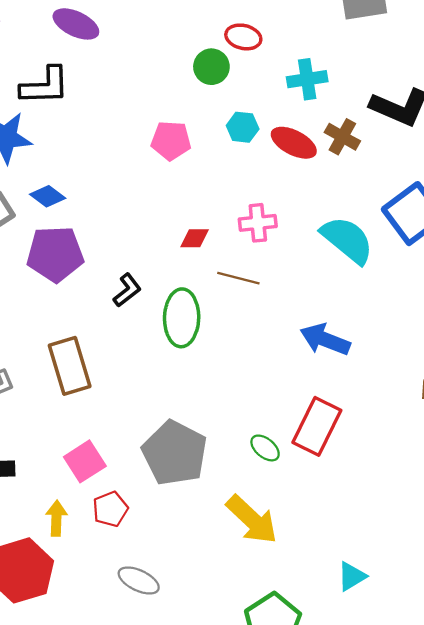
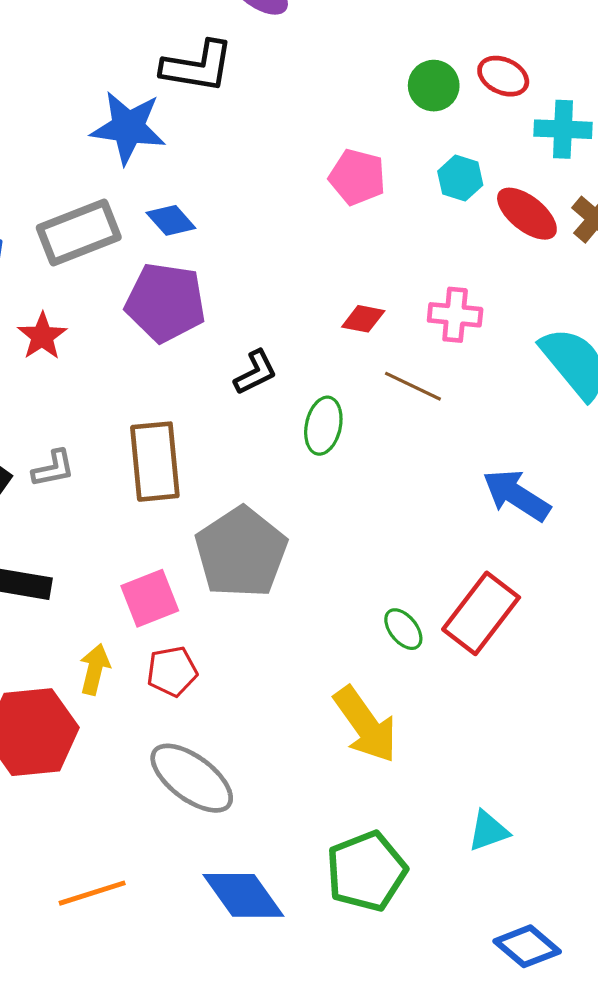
red ellipse: (243, 37) -> (503, 76), moved
green ellipse: (182, 318) -> (323, 426), size x0.7
gray pentagon: (175, 453) -> (241, 552), moved
gray ellipse: (139, 580) -> (192, 778), size x1.5

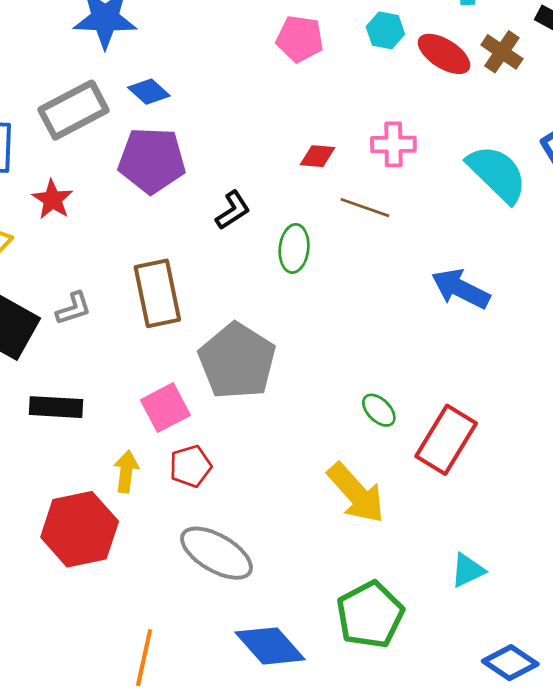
red rectangle: (481, 613) -> (446, 440), moved
orange line: (92, 893) -> (144, 658), turned -54

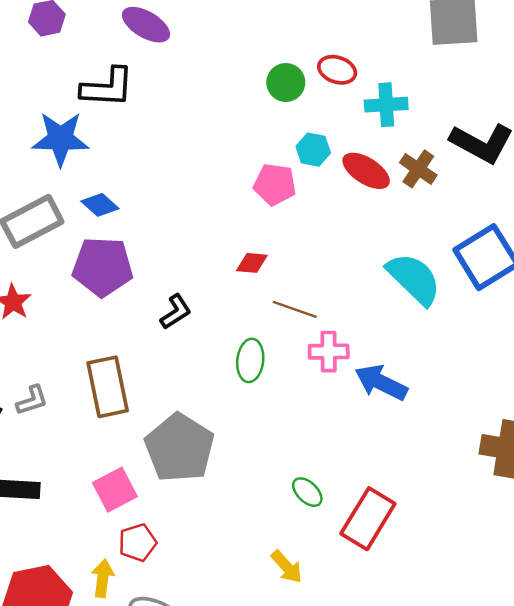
pink pentagon: (300, 39) -> (275, 184), moved
pink cross: (393, 144) -> (329, 352), moved
green ellipse: (294, 248) -> (250, 360), moved
yellow arrow: (126, 471) -> (103, 578), moved
yellow arrow: (356, 493) -> (287, 567), size x0.6

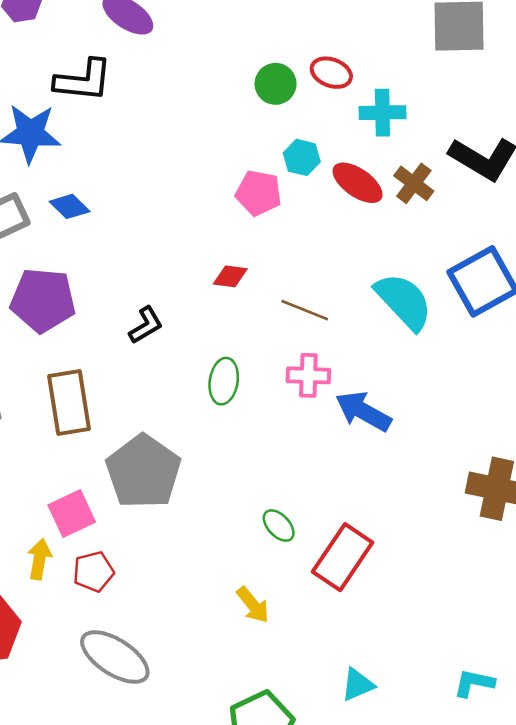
purple pentagon: (103, 267) -> (43, 300), moved
brown line: (295, 309) -> (305, 310), moved
yellow arrow: (103, 578) -> (39, 559), moved

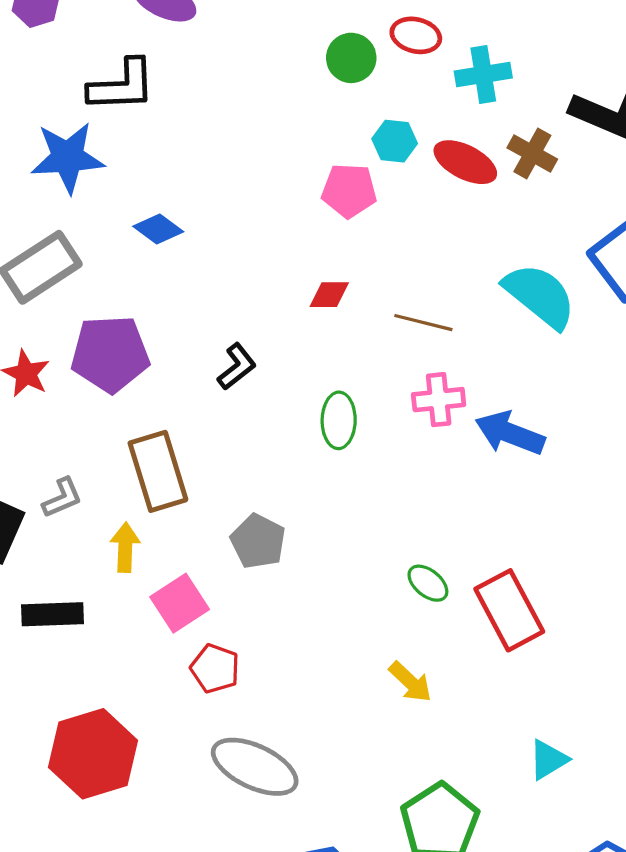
blue diamond: (70, 206) -> (158, 229), moved
gray pentagon: (143, 472) -> (258, 541), size x0.6
red rectangle: (343, 557) -> (509, 610), turned -54
yellow arrow: (39, 559) -> (125, 547), moved
red pentagon: (93, 572) -> (215, 669), turned -30

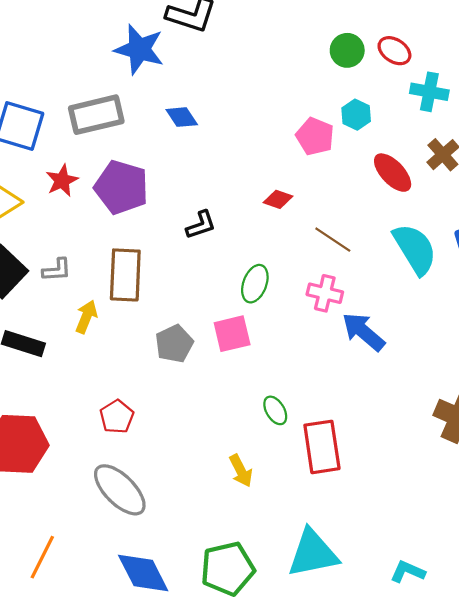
red ellipse: (465, 162) -> (393, 173), moved
pink square: (180, 603) -> (232, 334), moved
cyan triangle: (548, 760) -> (313, 553), size x1.8

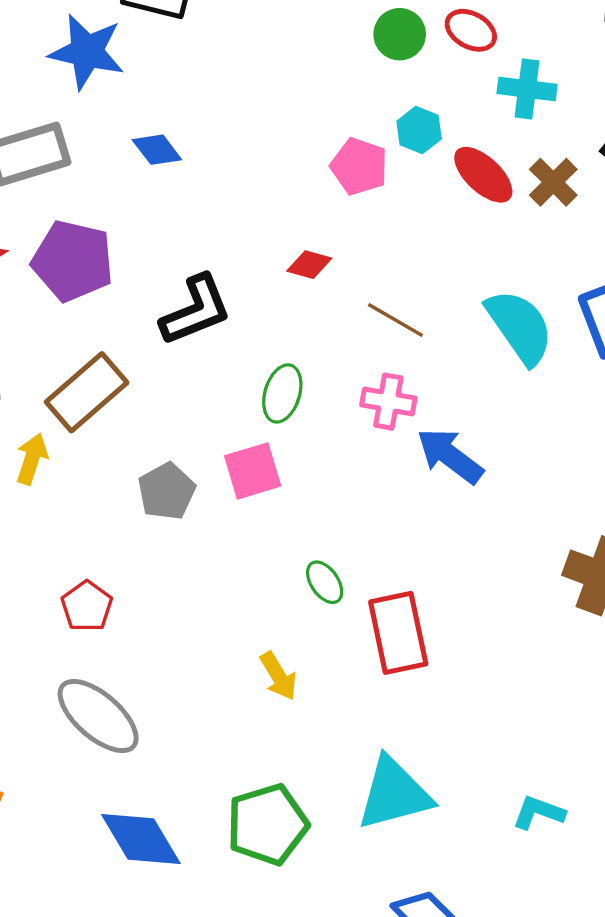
red ellipse: (393, 173) -> (483, 175), moved
black L-shape: (201, 225) -> (196, 310), size x1.6
brown rectangle: (125, 275) -> (87, 392), turned 50

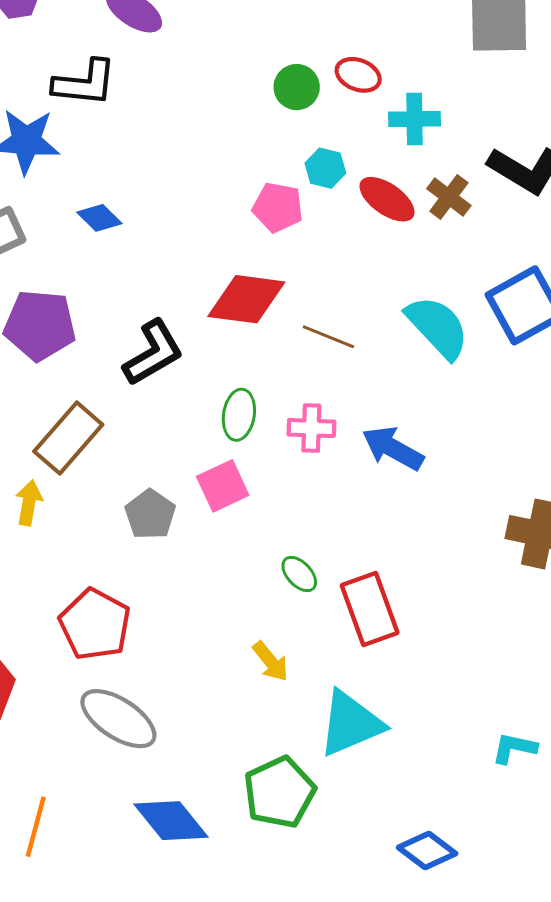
red diamond: (309, 265) -> (246, 299), size x2.0
pink cross: (388, 402) -> (311, 428), moved
red pentagon: (87, 606) -> (95, 624), size x1.6
cyan triangle: (394, 794) -> (351, 723), moved

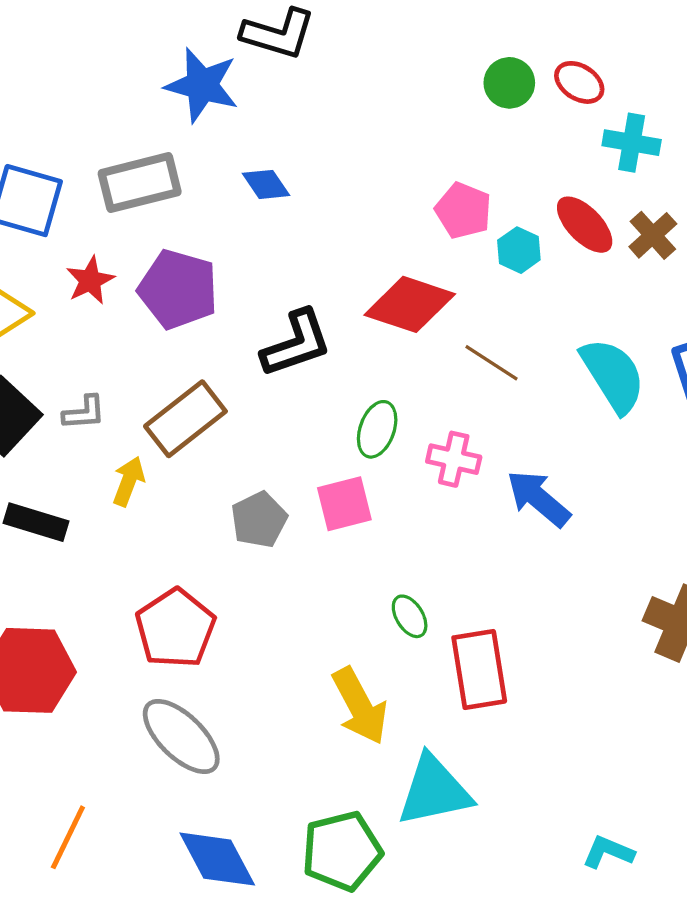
cyan hexagon: (325, 168) -> (519, 250), moved
yellow arrow: (271, 661) -> (360, 706), size x1.6

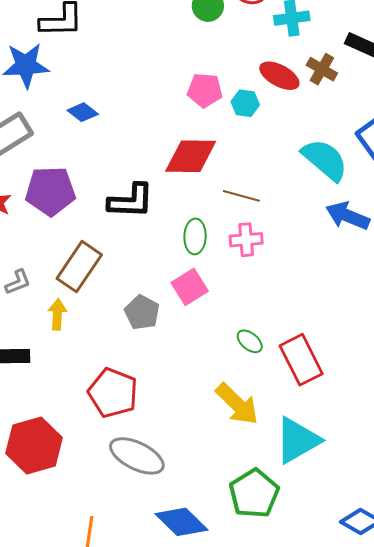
black L-shape: (296, 344) -> (131, 201), turned 39
brown line: (492, 363) -> (241, 196), moved
blue arrow: (538, 498) -> (348, 216), moved

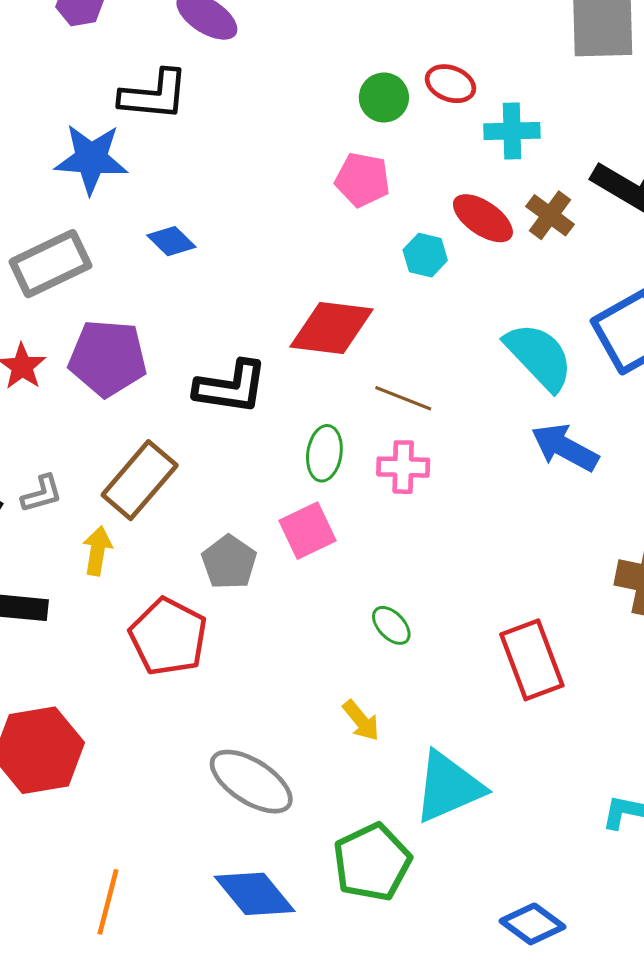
pink pentagon: (205, 90) -> (362, 180), moved
red rectangle: (301, 360) -> (532, 660), moved
red pentagon: (113, 393) -> (168, 637), moved
yellow arrow: (237, 404) -> (361, 720), size x0.6
gray ellipse: (137, 456) -> (251, 782), moved

